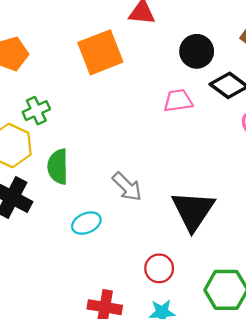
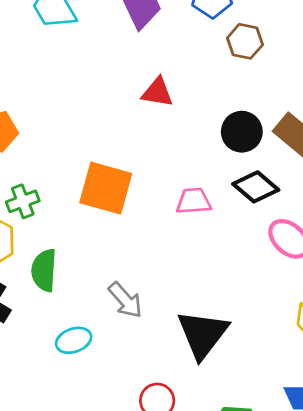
black circle: (197, 51) -> (242, 132), moved
orange square: (100, 52) -> (106, 188), moved, turned 33

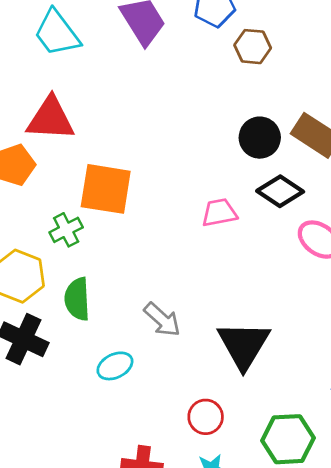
red triangle: (157, 92) -> (51, 119), moved, size x1.5
orange square: (106, 188) -> (106, 189), moved
green cross: (23, 201) -> (66, 230), moved

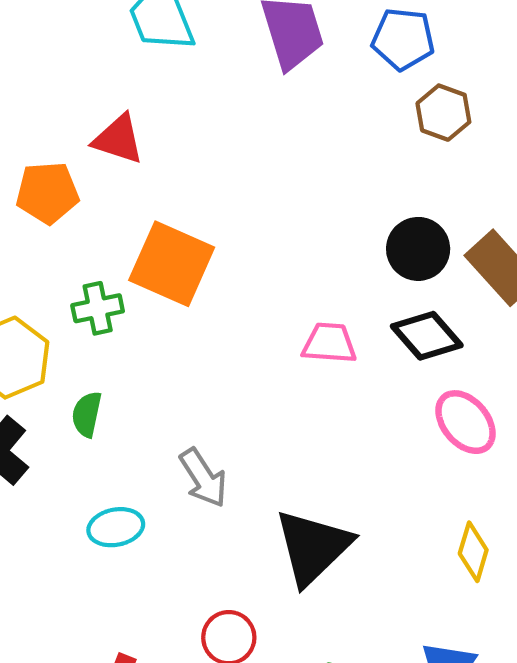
red triangle: (51, 119) -> (118, 139), size x0.7
green semicircle: (77, 299) -> (87, 414), size x0.7

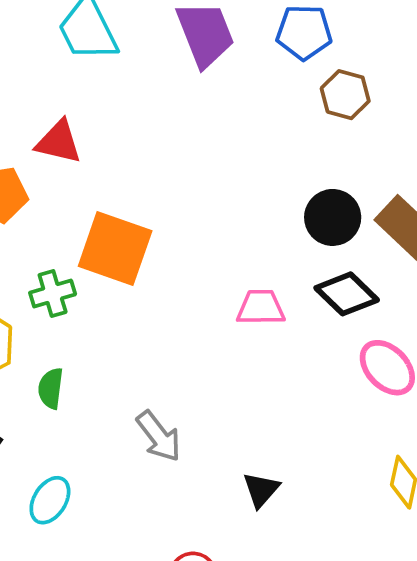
cyan ellipse: (116, 527) -> (50, 500), moved, turned -42
black triangle: (313, 547) -> (261, 490), size x0.5

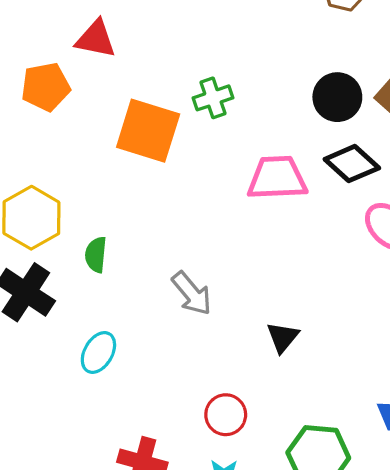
green cross: (53, 293) -> (213, 98), moved
pink trapezoid: (261, 308) -> (277, 178), size x1.4

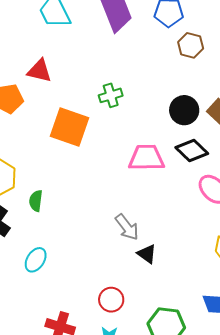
green cross: (213, 98) -> (111, 95), moved
gray arrow: (192, 293) -> (127, 227), moved
black triangle: (283, 337) -> (147, 254), turned -35

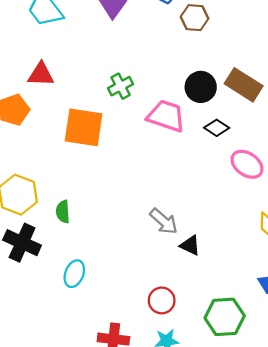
black diamond: (192, 150) -> (217, 128), size x0.7
pink trapezoid: (146, 158) -> (166, 116), moved, turned 30

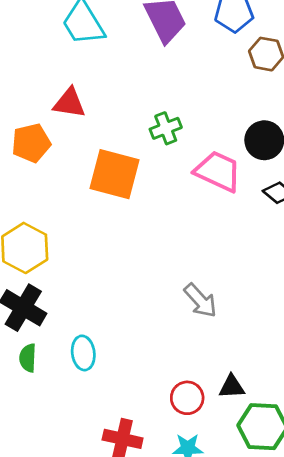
green semicircle: (63, 212) -> (28, 358), moved
black triangle: (190, 245) -> (232, 387), moved, turned -35
cyan ellipse: (74, 274) -> (83, 353), turned -35

